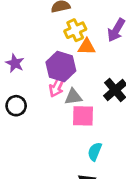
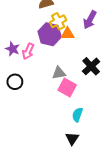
purple hexagon: (61, 67) -> (50, 34), moved
pink arrow: (57, 86) -> (28, 51), moved
pink square: (83, 116) -> (67, 87), turned 30

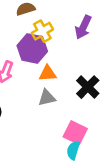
orange triangle: (68, 34) -> (48, 73), moved
pink square: (67, 87) -> (75, 133), moved

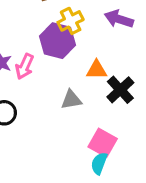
purple arrow: (83, 27) -> (119, 19), turned 80
orange triangle: (48, 73) -> (97, 70), moved

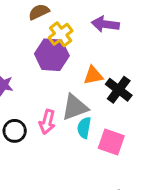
pink arrow: (25, 66) -> (47, 122), moved
gray triangle: (71, 100) -> (75, 107), size x1.4
cyan semicircle: (99, 163) -> (84, 128), moved

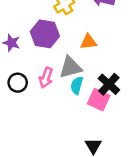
purple hexagon: (52, 55) -> (45, 34), moved
black cross: (119, 90) -> (109, 84), moved

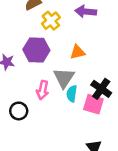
gray triangle: (70, 67) -> (64, 78), turned -35
black circle: (18, 83) -> (19, 111), moved

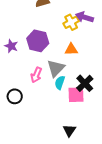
yellow cross: (51, 21) -> (71, 22), moved
pink square: (93, 104) -> (76, 95), turned -30
black circle: (19, 111) -> (15, 96), moved

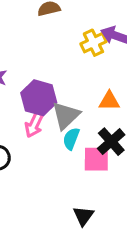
purple hexagon: (38, 41) -> (39, 98), moved
orange triangle: (71, 49) -> (109, 101), moved

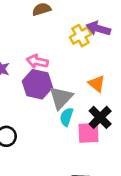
orange triangle: (109, 101) -> (97, 84), turned 42
pink arrow: (34, 125) -> (37, 61), moved, turned 80

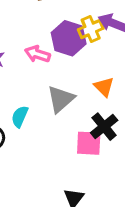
purple hexagon: (37, 84) -> (69, 38), moved
cyan semicircle: (67, 117) -> (20, 116), moved

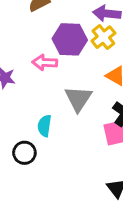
yellow cross: (91, 29) -> (103, 37), moved

